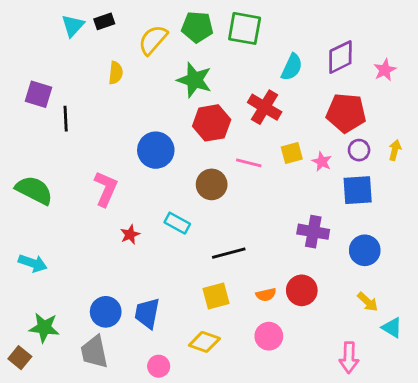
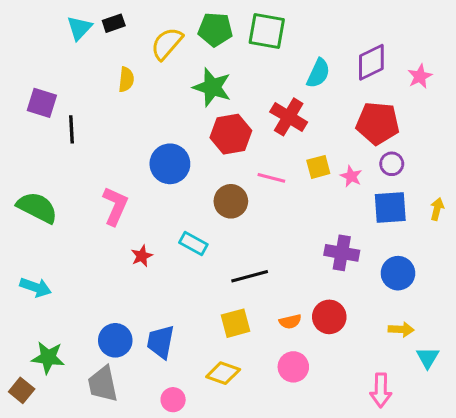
yellow arrow: (395, 150) -> (437, 209), moved
yellow arrow: (368, 302) -> (401, 329), turned -40
cyan triangle: (392, 328) -> (428, 358), turned 30

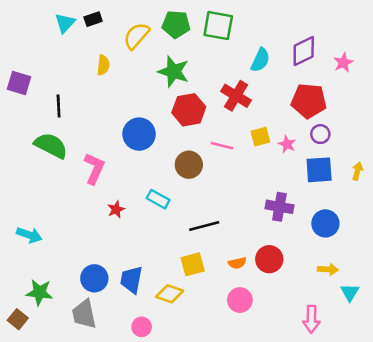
purple square: (42, 103) -> (19, 83), moved
green semicircle: (37, 208) -> (51, 146), moved
yellow diamond: (223, 373) -> (170, 294), moved

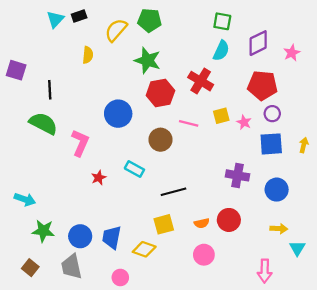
green square: (218, 26) -> (222, 21), moved, size x0.7
green star: (39, 292) -> (43, 231), moved
brown square: (18, 319) -> (30, 268), moved

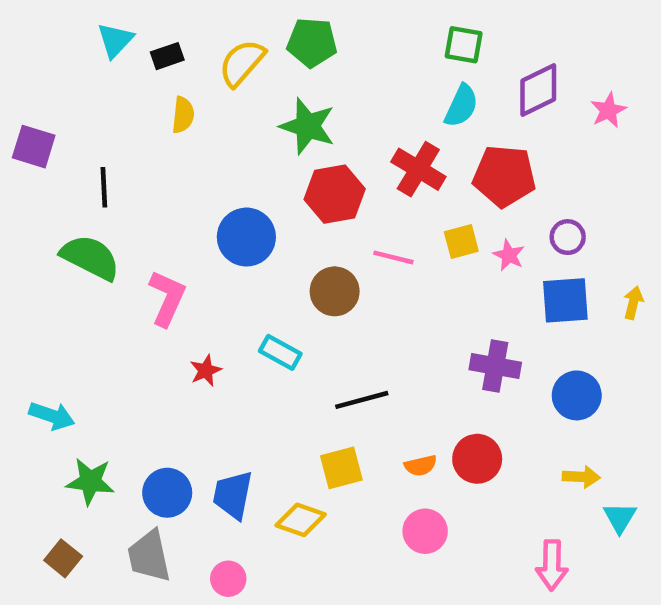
black rectangle: (79, 16) -> (167, 56), moved
red pentagon: (262, 85) -> (504, 176), moved
pink circle: (120, 277) -> (228, 579), moved

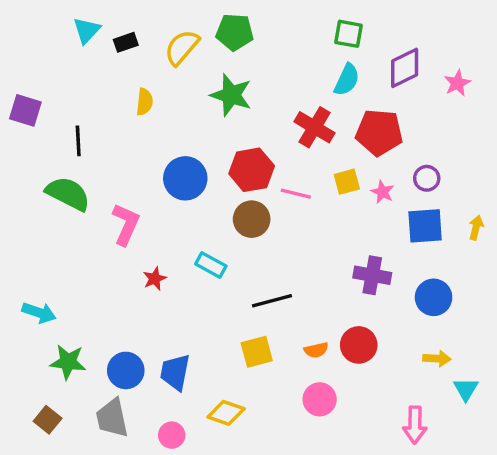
yellow semicircle: (183, 115) -> (144, 102), moved
red hexagon: (335, 194) -> (252, 170), moved
yellow diamond: (301, 520) -> (226, 413), moved

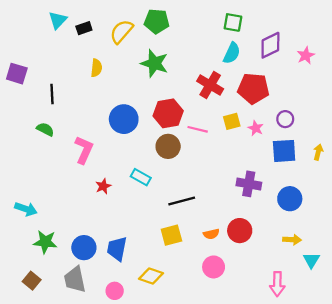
green semicircle: (68, 194) -> (45, 129), size x0.6

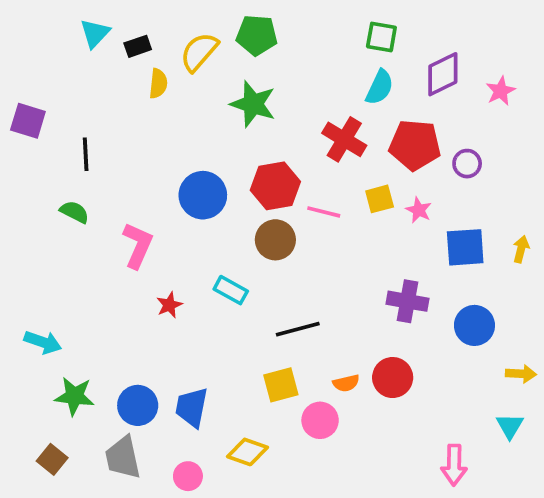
yellow semicircle: (96, 68) -> (158, 84), moved
purple circle: (285, 119) -> (467, 164), moved
yellow arrow: (292, 240) -> (521, 374), moved
pink circle: (214, 267) -> (320, 420), moved

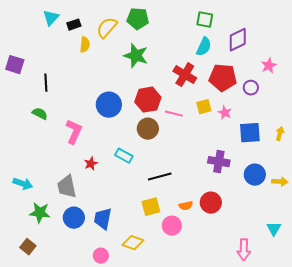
pink star: (501, 91) -> (269, 66), moved
yellow arrow: (521, 374) -> (280, 182), moved
gray trapezoid: (123, 458) -> (67, 187), moved

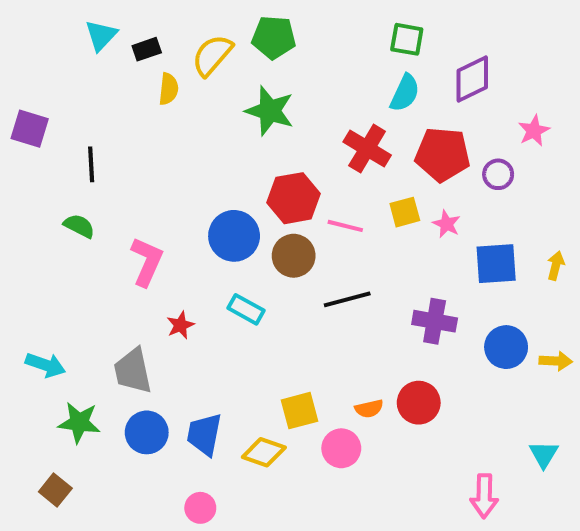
blue circle: (109, 105) -> (234, 236), moved
black line: (160, 177) -> (347, 299), moved
yellow diamond: (133, 243) -> (264, 452), moved

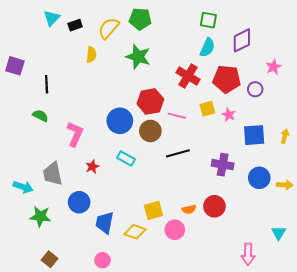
yellow semicircle: (169, 89) -> (91, 55), moved
gray trapezoid: (133, 371) -> (53, 174), moved
blue circle: (147, 432) -> (79, 202), moved
brown square: (55, 490) -> (50, 259), moved

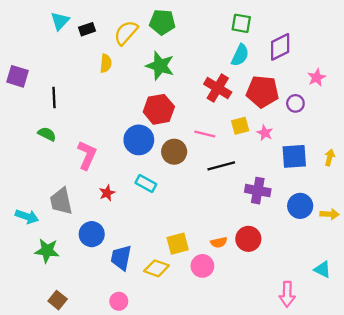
red hexagon: (150, 101) -> (159, 109), moved
black line: (178, 153) -> (221, 166), moved
cyan triangle: (279, 233) -> (323, 269), turned -35

